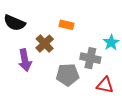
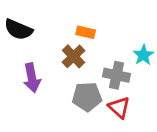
brown cross: (45, 44) -> (74, 56), moved
red triangle: (105, 85) -> (119, 107), moved, turned 30

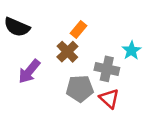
orange rectangle: (86, 32) -> (79, 30), turned -63
purple arrow: (32, 78) -> (29, 71), turned 50

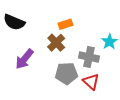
orange rectangle: (79, 30) -> (65, 24), turned 32

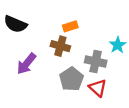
brown cross: (56, 43) -> (60, 46), turned -30
gray pentagon: (66, 73) -> (71, 79), turned -30

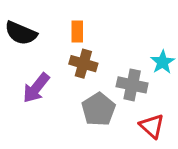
orange rectangle: (70, 26) -> (77, 32), moved, turned -72
red triangle: (98, 88) -> (152, 126), moved

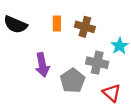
brown cross: (83, 64) -> (85, 27), moved
purple arrow: (36, 88) -> (42, 65), moved, turned -50

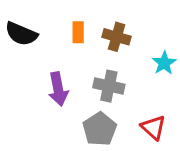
gray cross: (97, 63) -> (109, 86), moved
gray pentagon: (73, 81) -> (100, 129), moved

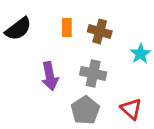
black semicircle: (21, 34) -> (18, 29), turned -60

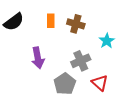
gray cross: (93, 73) -> (81, 61), moved, turned -36

